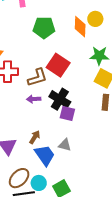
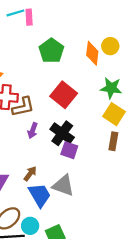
green pentagon: (44, 28) -> (51, 51), turned 30
brown L-shape: (37, 78) -> (23, 107), moved
purple arrow: (34, 99) -> (33, 131), turned -72
gray triangle: (65, 145) -> (63, 185), size x1.5

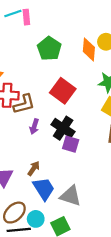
gray triangle: (63, 185) -> (71, 196), moved

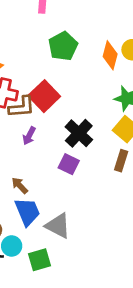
red square: (63, 91) -> (44, 96), moved
black cross: (63, 128) -> (79, 133), moved
brown arrow: (34, 168) -> (20, 185), turned -88

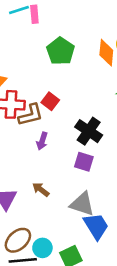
red square: (44, 96) -> (50, 101), size x0.6
blue trapezoid: (27, 212) -> (96, 226), moved
gray triangle: (58, 226) -> (82, 204), moved

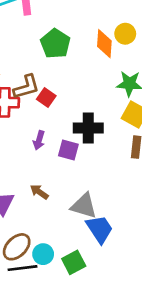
brown L-shape: (31, 115) -> (26, 87), moved
black cross: (89, 131) -> (88, 128), turned -32
purple square: (84, 162) -> (68, 150), moved

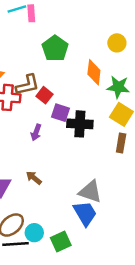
orange diamond: (104, 44) -> (94, 72), moved
purple square: (68, 150) -> (61, 113), moved
gray triangle: (84, 206) -> (90, 192), moved

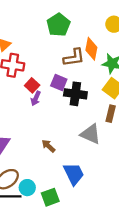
brown L-shape: (27, 85) -> (74, 58), moved
red square: (44, 95) -> (32, 85), moved
brown arrow: (34, 178) -> (48, 146), moved
gray triangle: (90, 192) -> (91, 134), moved

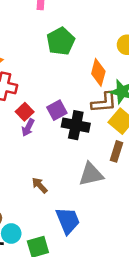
brown L-shape: (74, 58) -> (104, 103), moved
purple square: (59, 82) -> (57, 110), turned 35
gray triangle: (91, 134) -> (91, 174), turned -40

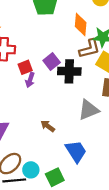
red square: (25, 112) -> (25, 67), turned 32

